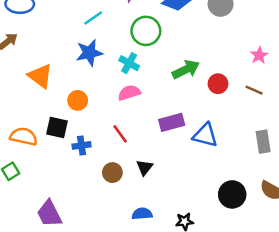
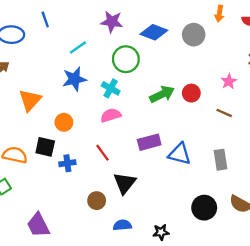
orange triangle: (40, 76) -> (30, 100), turned 35
red circle: (218, 84) -> (191, 93), moved
gray rectangle: (263, 142) -> (221, 160), moved
black triangle: (145, 167) -> (125, 183), size x1.5
brown circle: (112, 173) -> (97, 201), moved

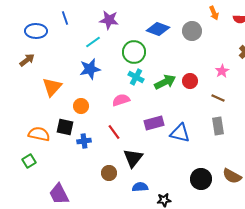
orange arrow: (219, 14) -> (214, 13), turned -32
purple star: (112, 22) -> (109, 20), moved
cyan cross: (111, 88) -> (136, 77), moved
gray rectangle: (221, 160) -> (218, 126), moved
blue semicircle: (122, 225) -> (140, 187), moved

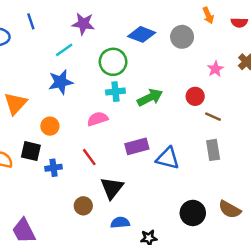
pink star: (222, 71) -> (215, 69), moved
cyan cross: (136, 77) -> (115, 92), turned -35
red circle: (190, 81) -> (195, 96), moved

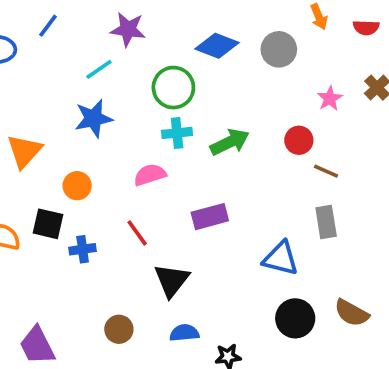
blue line: (31, 21) -> (48, 26), turned 56
blue triangle: (168, 158) -> (281, 258), moved
brown circle: (83, 206) -> (119, 329), moved

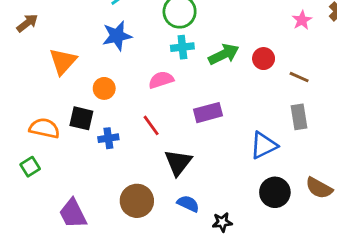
red circle: (299, 140) -> (264, 59), moved
blue triangle: (281, 258) -> (264, 145), turned -40
brown circle: (119, 329) -> (137, 201), size x1.5
blue semicircle: (184, 333) -> (188, 204), turned 30

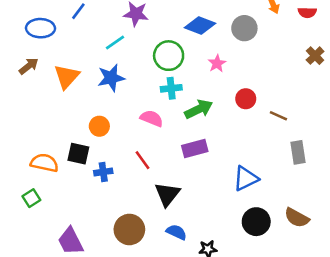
pink star: (302, 20) -> (217, 63), moved
green arrow: (224, 54) -> (199, 109), moved
orange triangle: (63, 61) -> (67, 77), moved
pink semicircle: (161, 80) -> (152, 118), turned 40
gray rectangle: (299, 117) -> (298, 152), moved

